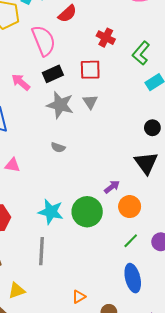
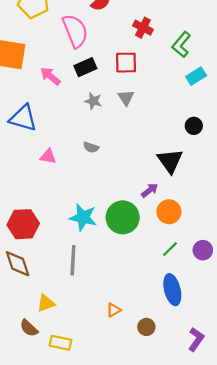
gray star: (60, 105) -> (93, 101), size x0.6
black triangle: (146, 163) -> (170, 161), moved
pink triangle: (12, 165) -> (48, 156), moved

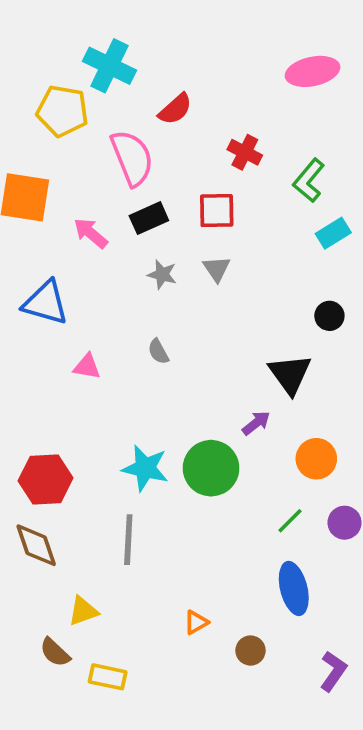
gray semicircle: (91, 147) -> (158, 352), turned 42
orange circle: (169, 212) -> (316, 459), moved

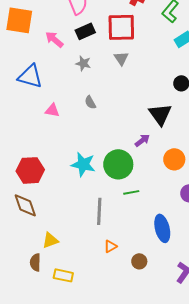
red square: (217, 211) -> (121, 27), size x1.4
gray star: (162, 274) -> (83, 63), moved
green line: (290, 521) -> (131, 192), moved, turned 35
gray line: (128, 540) -> (99, 211), moved
brown semicircle: (55, 652) -> (35, 262), turned 48

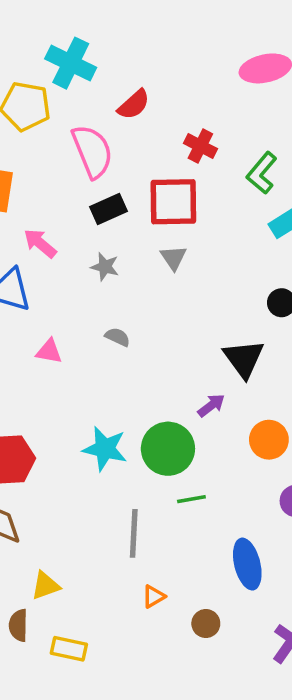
pink arrow: (54, 39) -> (40, 243), moved
gray semicircle: (90, 102) -> (118, 337), turned 144

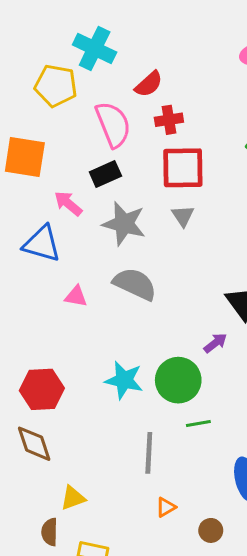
red cross: (200, 146) -> (169, 120), moved, turned -36
black rectangle: (109, 209) -> (105, 174), moved
gray star: (105, 267) -> (124, 224), size x1.8
gray semicircle: (118, 337) -> (135, 284), size x2.0

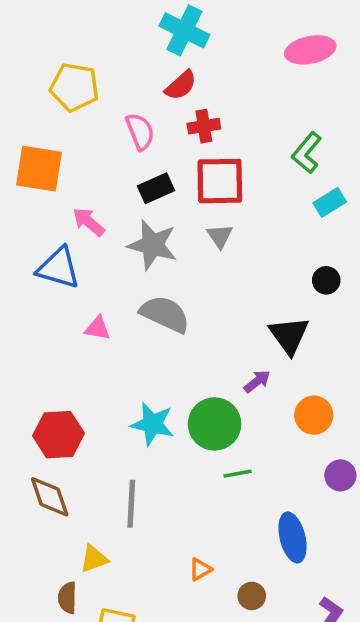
cyan cross: (95, 49) -> (184, 30), moved
pink semicircle: (113, 124) -> (140, 131), size x0.7
black rectangle: (105, 174) -> (156, 188), moved
gray line: (149, 453) -> (131, 504), moved

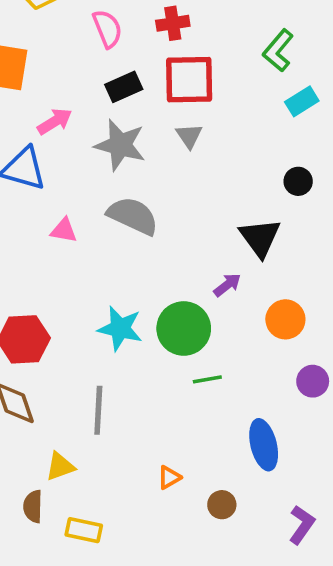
pink arrow: (89, 222) -> (55, 121), turned 108

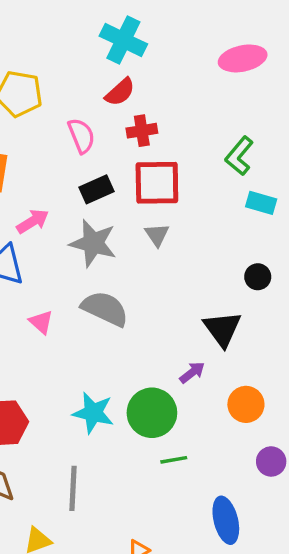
cyan rectangle: (302, 101) -> (261, 203), turned 48
pink triangle: (64, 230) -> (41, 322), turned 32

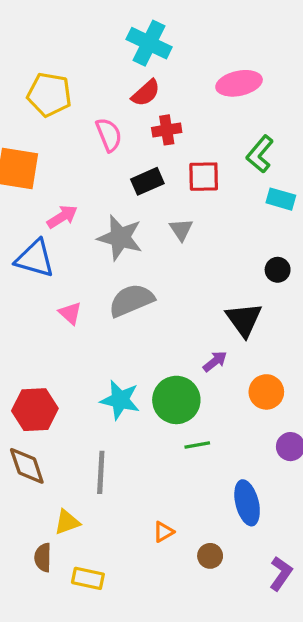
pink ellipse: (243, 58) -> (239, 83), moved
red square: (157, 183) -> (204, 177), moved, size x0.7
black rectangle: (97, 189) -> (147, 181), moved
gray semicircle: (105, 309) -> (131, 300), turned -48

